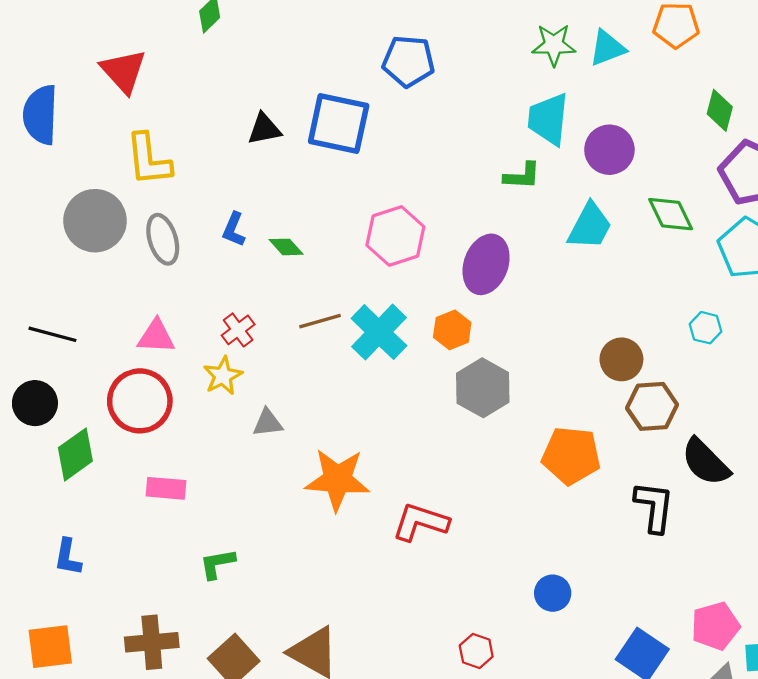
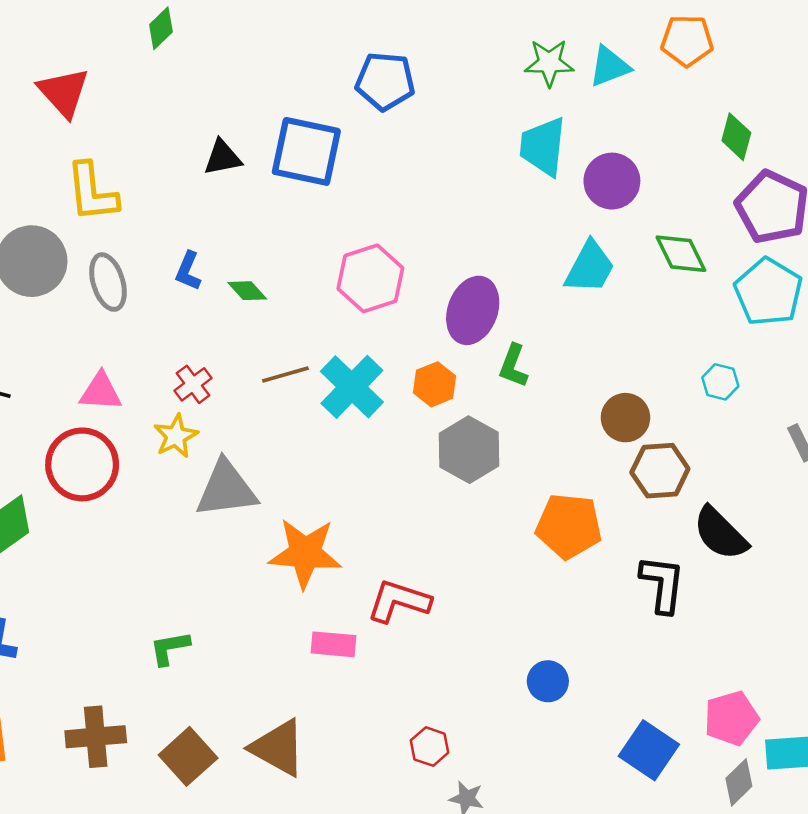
green L-shape: (522, 176) -> (513, 366), moved, turned 108
gray triangle: (268, 423) -> (226, 489), size x1.8
pink rectangle: (166, 488) -> (333, 644), moved
red hexagon: (476, 651) -> (430, 747), moved

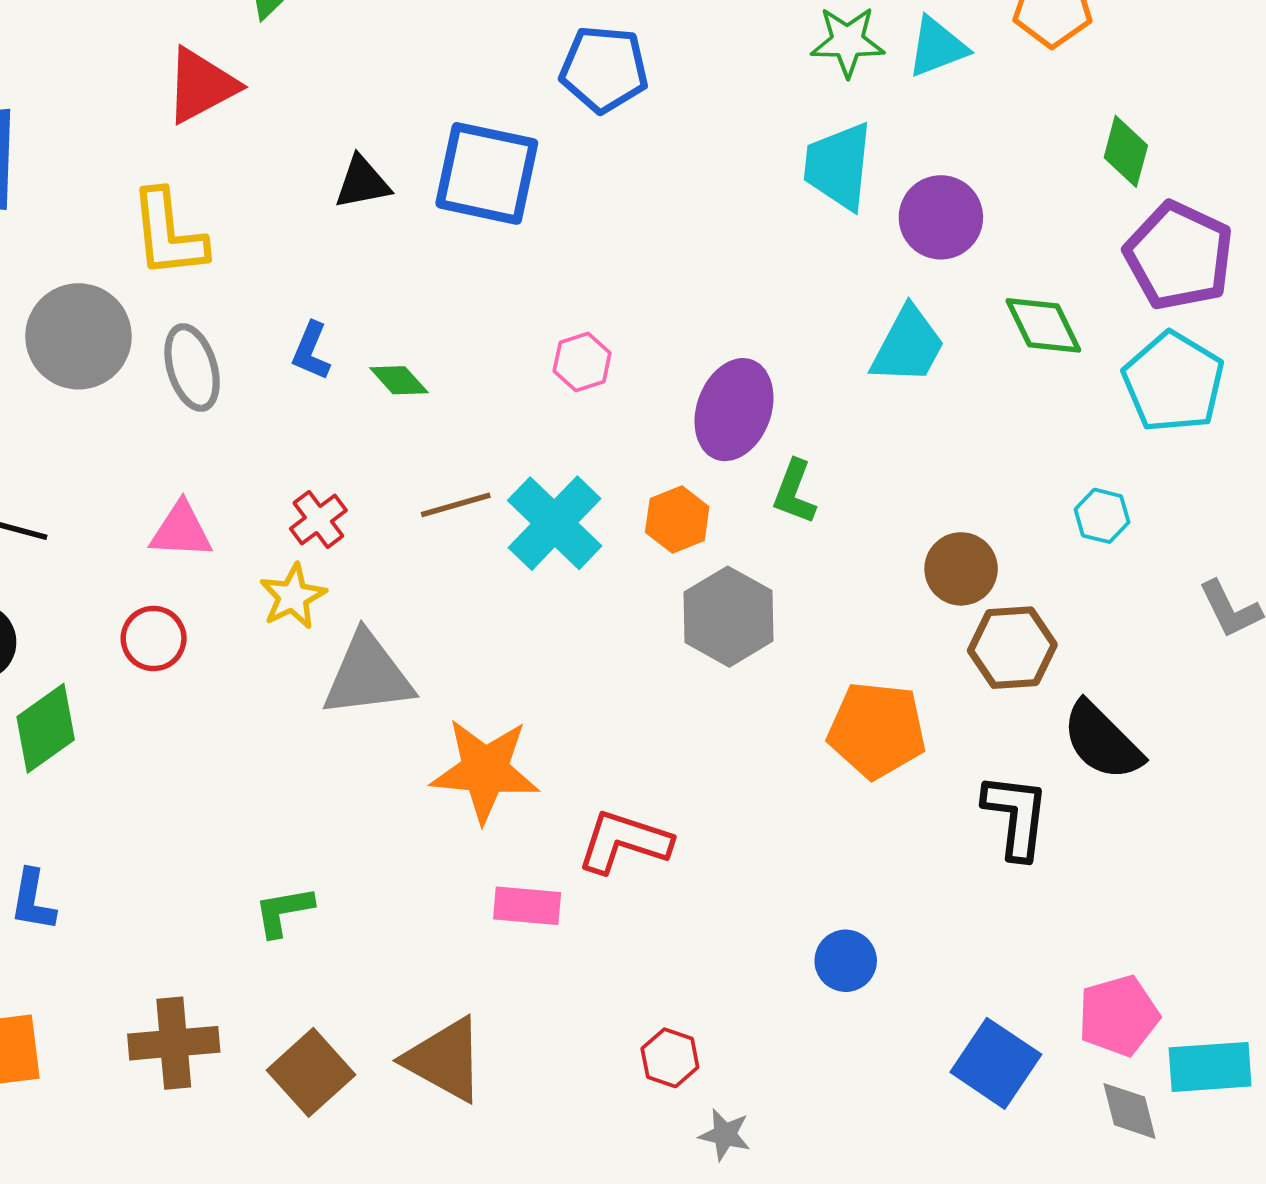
red triangle: (64, 92) -> (201, 86), moved, turned 44
pink hexagon: (370, 278) -> (582, 362), size x0.6
red circle: (82, 464) -> (154, 638), size x0.6
gray diamond: (739, 782) -> (1129, 1111), turned -60

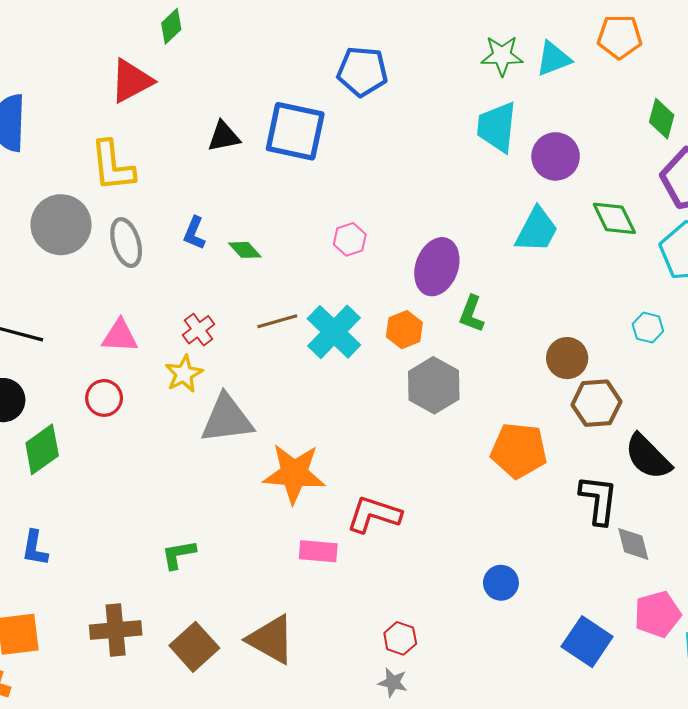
gray diamond: (1129, 1111) -> (633, 544), moved
gray star: (725, 1135) -> (393, 682), moved

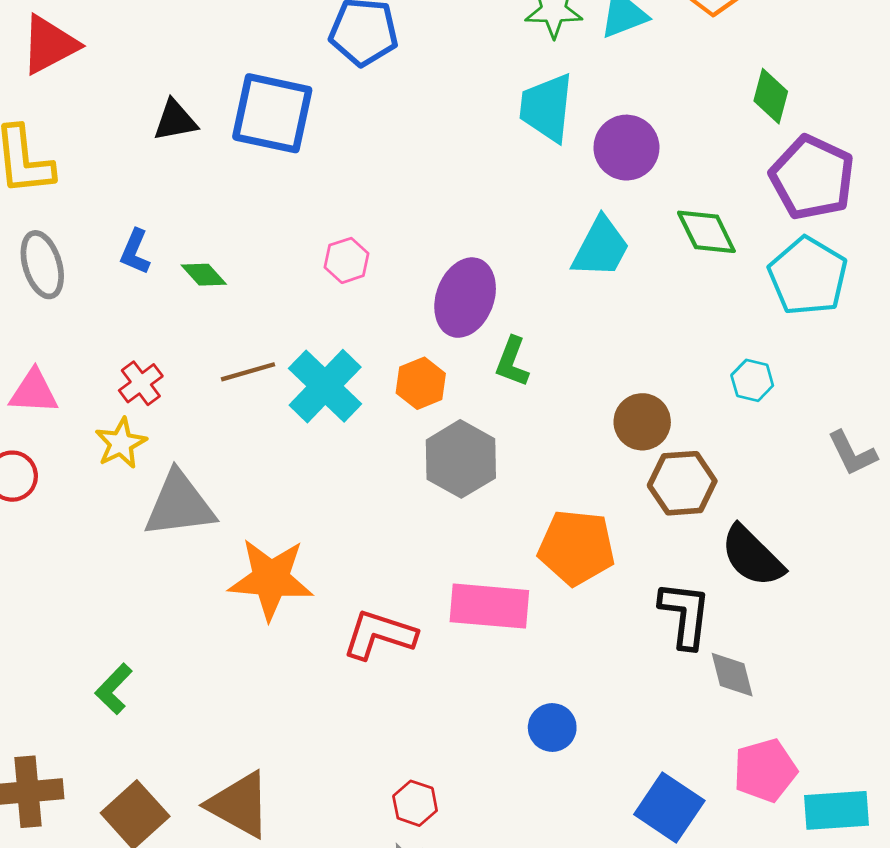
pink rectangle: (318, 551) -> (489, 606), moved, size x1.5
green L-shape: (179, 554) -> (114, 689), turned -36

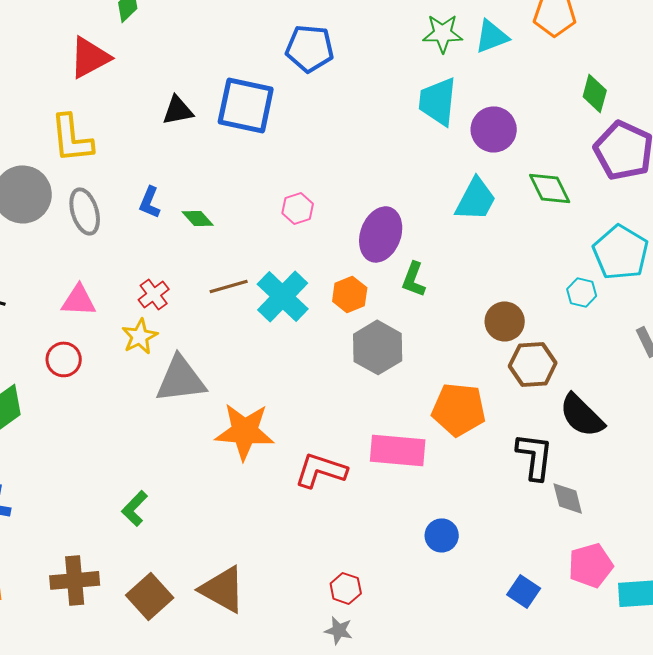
cyan pentagon: (808, 276) -> (621, 252), moved
blue square: (669, 807) -> (524, 591), size x0.7

